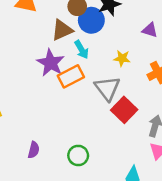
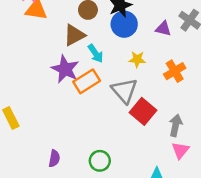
blue circle: (91, 20) -> (124, 24), moved

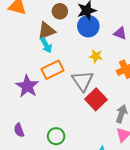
cyan arrow: (96, 53) -> (46, 45), moved
purple star: (65, 69) -> (27, 86), moved
purple semicircle: (54, 158) -> (19, 130), turned 144

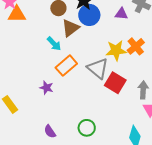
brown triangle: (46, 31) -> (71, 28), moved
yellow star: (96, 56) -> (116, 50), moved, size x1.5
purple star: (27, 86) -> (46, 88), size x0.6

